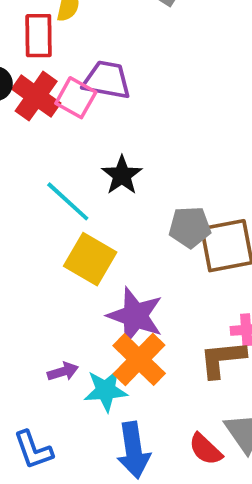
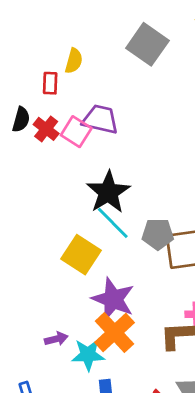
red rectangle: (39, 36) -> (50, 83), size x0.7
red cross: (36, 96) -> (46, 129), size x0.7
black star: (122, 175) -> (108, 192), size x1.4
cyan line: (68, 201) -> (113, 223), moved

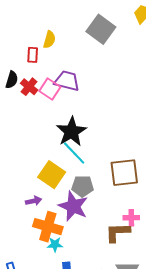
gray pentagon: (158, 234) -> (82, 186), moved
orange cross: (114, 333) -> (48, 227), moved, turned -32
purple arrow: (56, 339) -> (34, 201), moved
cyan star: (88, 355) -> (55, 244), size x0.7

